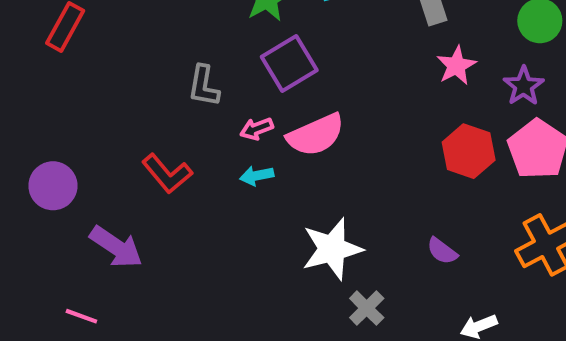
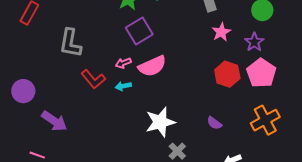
gray L-shape: (204, 86) -> (70, 43), moved, size x1.4
red L-shape: (167, 174) -> (93, 79), moved

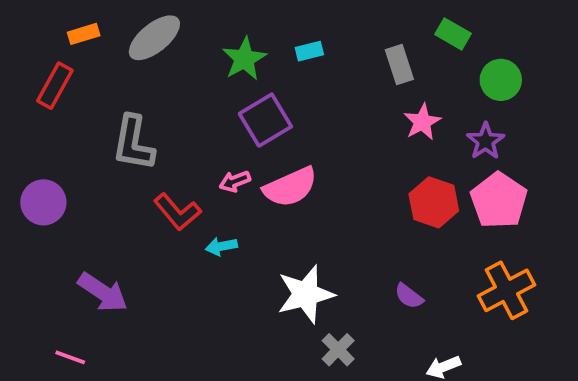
cyan arrow: (123, 86) -> (221, 246), moved
purple circle: (23, 91) -> (43, 202), moved

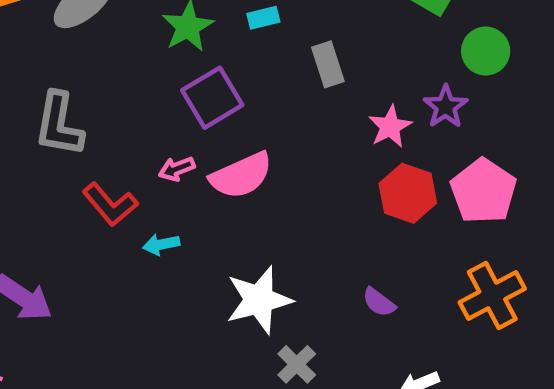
gray rectangle: (399, 65) -> (328, 64), moved
pink star: (422, 122) -> (390, 127), moved
purple star: (485, 141) -> (446, 107), moved

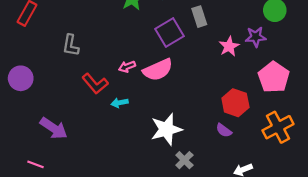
purple square: (212, 98) -> (170, 33), moved
purple star: (446, 107) -> (256, 37), turned 30
gray L-shape: (59, 124) -> (71, 45), size x0.7
red hexagon: (408, 193) -> (235, 103), moved

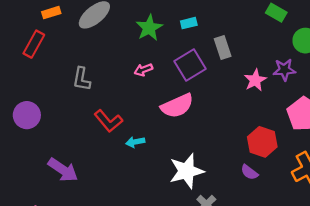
pink arrow: (127, 67) -> (143, 70), moved

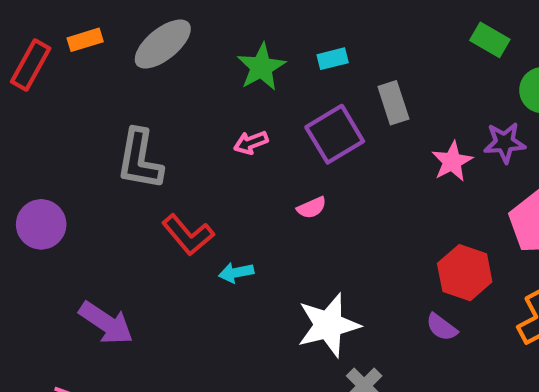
red rectangle: (34, 44) -> (31, 65), moved
gray L-shape: (82, 79) -> (140, 159), size x1.4
pink semicircle: (177, 106) -> (312, 208), size x0.5

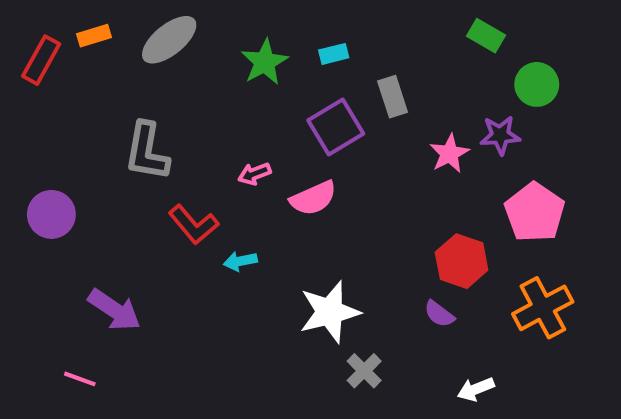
pink arrow: (251, 143) -> (254, 174), moved
pink semicircle: (312, 208) -> (313, 198), size x1.6

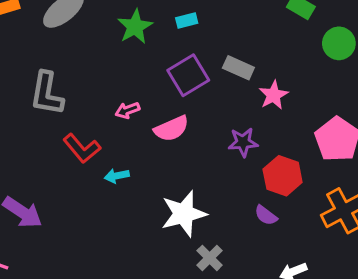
gray rectangle: (393, 97) -> (238, 68), moved, turned -48
purple star: (500, 135) -> (243, 142), moved

